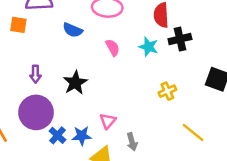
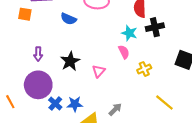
pink semicircle: (113, 48) -> (124, 52), moved
pink triangle: (108, 121) -> (99, 71), moved
gray arrow: (132, 142) -> (115, 109), turned -120

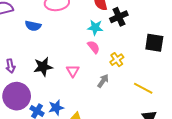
black star: (70, 61) -> (43, 67), turned 30
gray arrow: (115, 109) -> (103, 81), moved

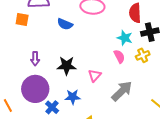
yellow cross: (117, 60) -> (143, 55), moved
gray arrow: (103, 81) -> (122, 91), size x1.6
blue star: (56, 108) -> (73, 97), moved

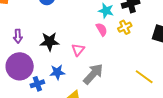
gray arrow: (122, 91) -> (93, 74), moved
blue cross: (52, 107) -> (37, 84), turned 32

